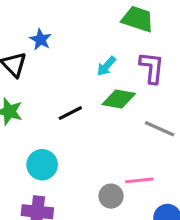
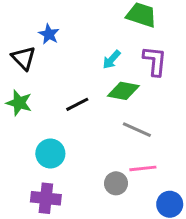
gray line: (160, 129) -> (137, 130), moved

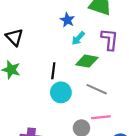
blue star: (49, 34) -> (67, 20), moved
black line: (77, 104) -> (53, 71), turned -56
cyan circle: (50, 154) -> (61, 92), moved

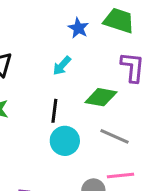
blue star: (67, 20) -> (78, 28), moved
cyan arrow: (78, 38) -> (62, 66), moved

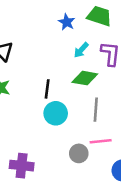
cyan arrow: (62, 66) -> (81, 50), moved
gray line: (114, 136) -> (96, 110), turned 70

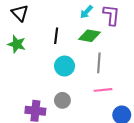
black line: (47, 89) -> (56, 36), moved
gray circle: (79, 153) -> (62, 100), moved

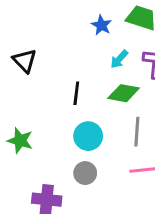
green star: (17, 44) -> (20, 141), moved
gray circle: (62, 100) -> (85, 173), moved

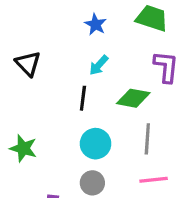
blue star: (101, 25) -> (96, 24), moved
cyan arrow: (119, 59) -> (99, 65), moved

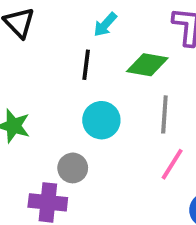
pink line: (154, 180) -> (172, 164), turned -52
gray circle: (92, 183) -> (73, 168), moved

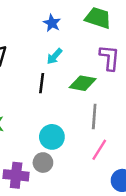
cyan circle: (101, 120) -> (52, 137), moved
gray circle: (73, 168) -> (43, 163), moved

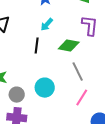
gray line: (94, 116) -> (78, 72), turned -30
gray circle: (43, 163) -> (17, 95), moved

